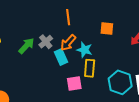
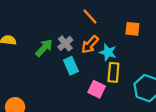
orange line: (68, 17) -> (90, 17), turned -35
cyan rectangle: (61, 57) -> (71, 66), moved
pink square: (74, 83) -> (97, 89), turned 35

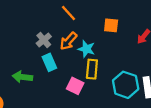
green arrow: (44, 48) -> (22, 77), moved, turned -126

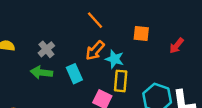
gray cross: (44, 40) -> (46, 49), moved
green arrow: (22, 77) -> (42, 72), moved

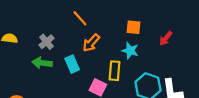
orange line: (95, 20) -> (80, 18), moved
cyan star: (115, 59) -> (130, 51), moved

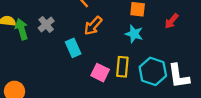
green arrow: (42, 63) -> (22, 29), moved, turned 66
yellow rectangle: (115, 71) -> (122, 67), moved

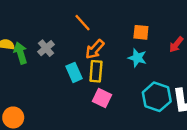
yellow rectangle: (122, 67) -> (96, 71), moved

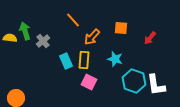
orange arrow: (95, 49) -> (92, 37), moved
green arrow: (21, 53) -> (25, 31), moved
cyan star: (137, 58) -> (115, 59), moved

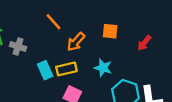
gray cross: (43, 41) -> (18, 47), turned -32
yellow rectangle: (84, 60) -> (66, 69), turned 72

